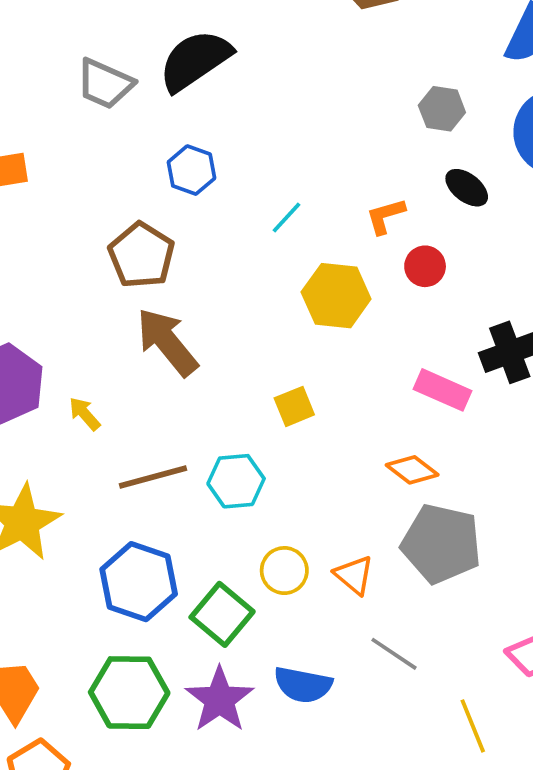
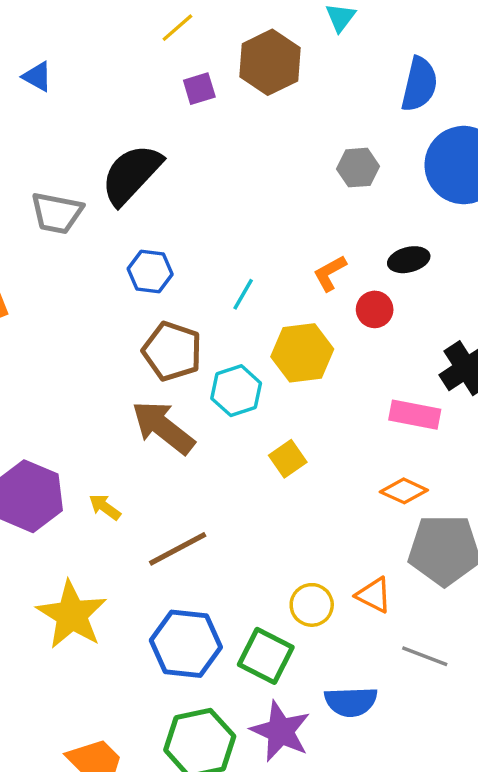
black ellipse: (467, 188) -> (409, 260), moved, turned -39
brown pentagon: (141, 255) -> (172, 351), moved
cyan hexagon: (236, 481) -> (236, 391), moved

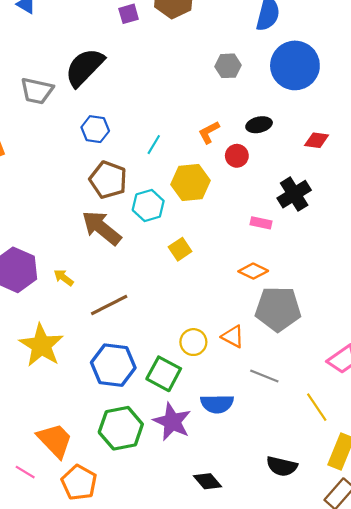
pink rectangle: (415, 415) -> (261, 223), size x0.7

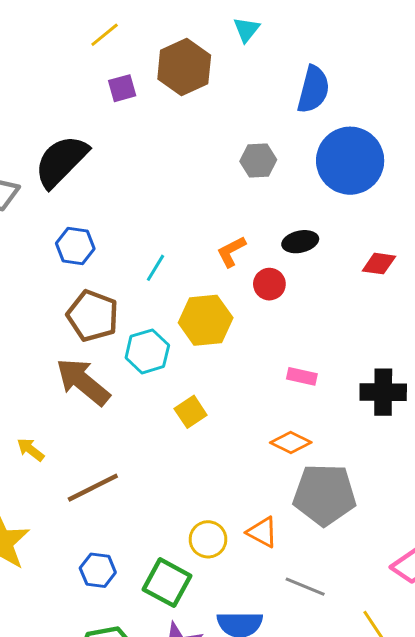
black cross: (294, 194) -> (383, 392), moved, turned 32
blue hexagon: (113, 365) -> (98, 570), size x0.6

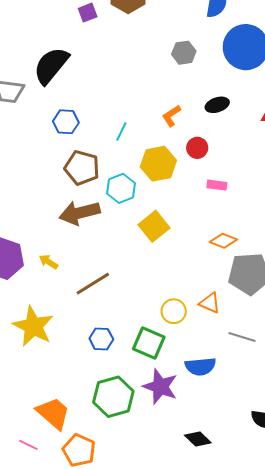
red circle: (269, 284) -> (197, 148), moved
pink rectangle: (302, 376) -> (217, 185), moved
brown arrow: (83, 382) -> (80, 213), turned -48
yellow square: (191, 412) -> (154, 226), size x1.4

